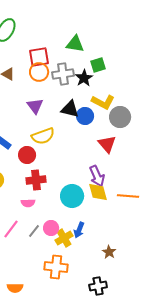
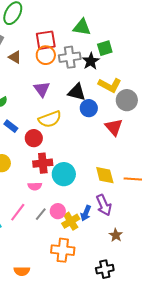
blue circle: (85, 116) -> (89, 108), moved
purple arrow: (97, 176) -> (104, 205), moved
cyan circle: (72, 196) -> (64, 174), moved

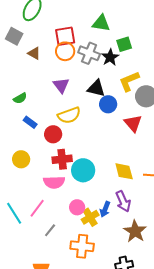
gray cross: (70, 57) -> (89, 53), turned 30
yellow L-shape: (110, 85) -> (129, 81), turned 130
pink semicircle: (35, 186) -> (54, 182), size x1.5
gray line: (41, 214) -> (50, 230), moved
brown star: (116, 235) -> (135, 231), size x1.6

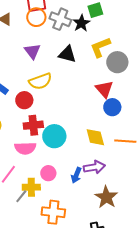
blue circle: (108, 104) -> (112, 107), moved
purple arrow: (123, 201) -> (94, 167), turned -75
yellow cross: (90, 217) -> (31, 187), moved, turned 30

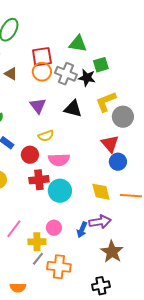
black star: (81, 23) -> (87, 78), turned -30
yellow semicircle: (40, 81) -> (46, 136), size x0.7
pink semicircle: (25, 148) -> (59, 160), moved
gray line: (21, 196) -> (38, 259), moved

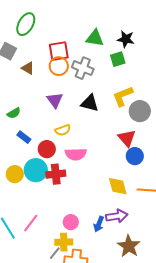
black star: (87, 78) -> (126, 39), moved
cyan circle: (60, 191) -> (36, 170), moved
yellow cross: (37, 242) -> (64, 242), moved

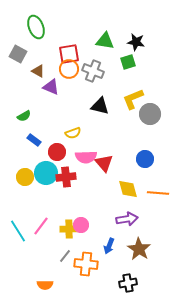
green ellipse: (26, 24) -> (36, 27), turned -50
purple triangle: (55, 100) -> (51, 87), moved, turned -30
red triangle: (127, 138) -> (104, 163), moved
blue arrow: (99, 224) -> (109, 246), moved
yellow cross: (64, 242) -> (69, 229), moved

